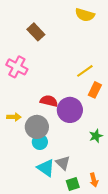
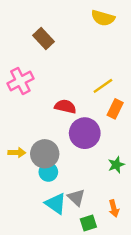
pink cross: (17, 67) -> (20, 81), turned 35
red semicircle: (49, 101) -> (65, 106), moved
yellow arrow: (14, 117) -> (17, 153), moved
orange arrow: (94, 180) -> (114, 208), moved

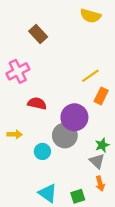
red semicircle: (65, 106) -> (37, 103), moved
gray circle: (45, 154) -> (65, 135), moved
gray triangle: (76, 197) -> (97, 161), moved
cyan triangle: (56, 204) -> (48, 193), moved

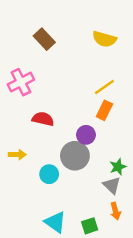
yellow semicircle: (90, 16) -> (104, 39), moved
orange rectangle: (101, 96) -> (104, 110), moved
purple circle: (74, 117) -> (86, 135), size x0.6

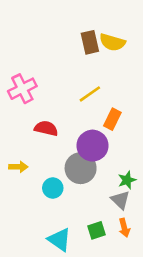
brown rectangle: (44, 39) -> (90, 42), moved, turned 30
yellow line: (104, 87) -> (90, 94), moved
purple circle: (86, 135) -> (93, 146), size x1.5
green square: (90, 226) -> (96, 230), moved

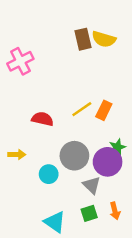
pink cross: (22, 89) -> (20, 61), moved
yellow line: (90, 94) -> (82, 109), moved
purple circle: (93, 146) -> (108, 162), moved
green star: (127, 180) -> (117, 147), moved
gray triangle: (120, 200) -> (92, 185), moved

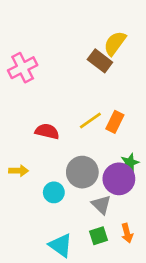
brown rectangle: (83, 39) -> (100, 61), moved, turned -40
yellow semicircle: (104, 39) -> (115, 43), turned 110

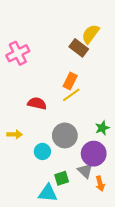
orange rectangle: (115, 122) -> (70, 81), moved
purple circle: (119, 179) -> (94, 154), moved
gray triangle: (101, 205) -> (85, 171), moved
green square: (99, 236) -> (62, 178), moved
cyan triangle: (61, 245) -> (48, 193), turned -30

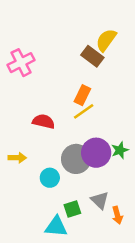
purple circle: (94, 154) -> (96, 153), moved

